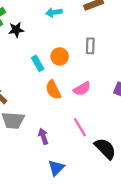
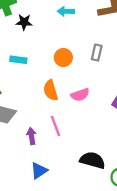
cyan rectangle: (38, 63) -> (18, 60), moved, turned -63
pink line: (80, 127) -> (56, 126), moved
black semicircle: (105, 149) -> (92, 160), turned -40

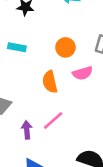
pink semicircle: (80, 95) -> (83, 73), moved
pink line: (56, 126) -> (53, 121), turned 66

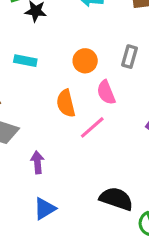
pink semicircle: (83, 73) -> (106, 92), turned 84
pink line: (53, 121) -> (92, 127), moved

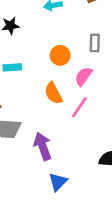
pink semicircle: (106, 92) -> (83, 76), turned 72
purple arrow: (37, 162) -> (43, 146), size x1.5

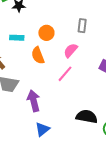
orange circle: (60, 55) -> (46, 33), moved
orange semicircle: (53, 93) -> (38, 55), moved

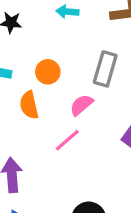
gray rectangle: (82, 26) -> (105, 69), size x1.5

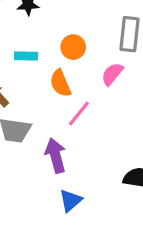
pink line: (67, 140) -> (79, 114), moved

